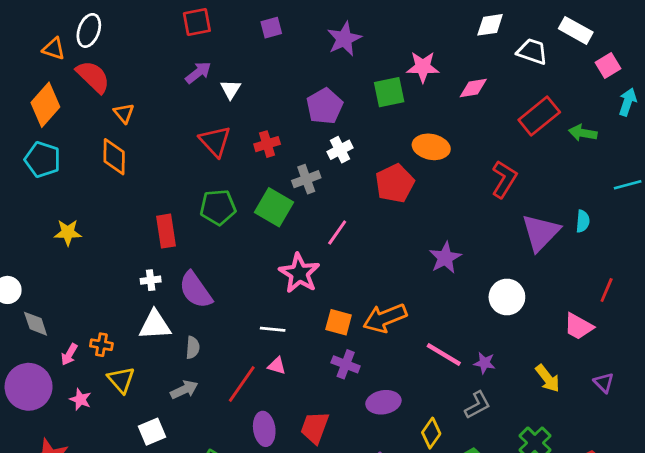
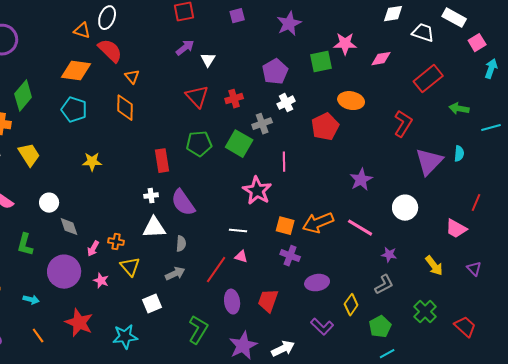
orange diamond: (45, 105) -> (76, 71), turned 56
green arrow: (583, 133) -> (459, 109), moved
pink line: (337, 232) -> (284, 162), turned -36
pink line: (444, 355) -> (360, 228), moved

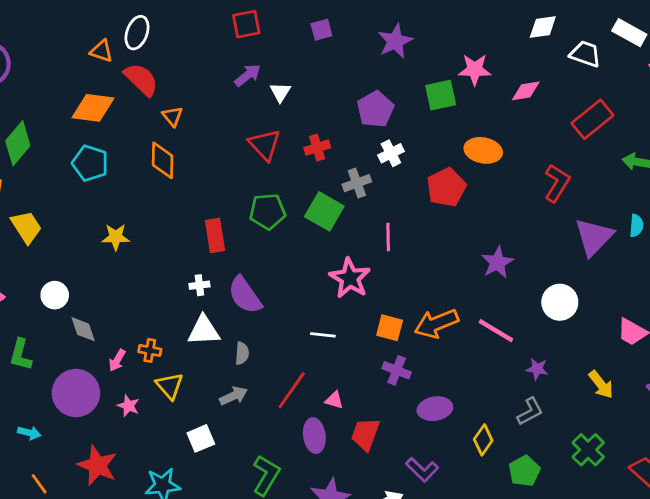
pink triangle: (241, 257) -> (334, 400), moved
purple L-shape: (322, 327) -> (422, 470), moved

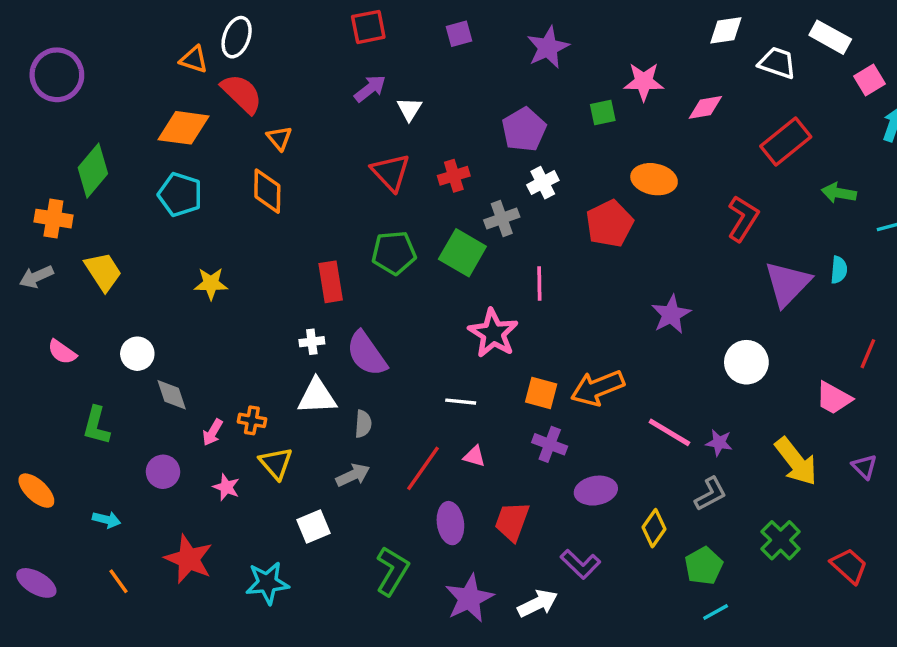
green square: (441, 95) -> (603, 112), size x0.7
pink line: (496, 331) -> (669, 432), moved
yellow arrow: (601, 384) -> (796, 461), size x1.4
purple circle: (76, 393) -> (163, 472), size x0.6
pink triangle: (334, 400) -> (474, 456), moved

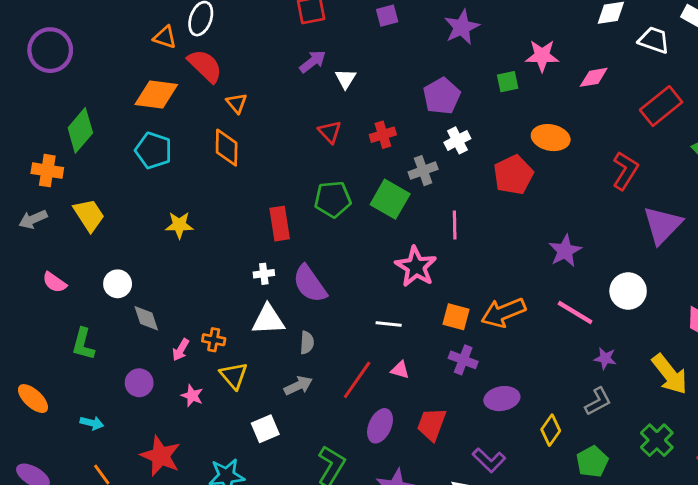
red triangle: (391, 172) -> (330, 132), size x0.7
pink line: (669, 432) -> (575, 313), moved
purple ellipse: (450, 523) -> (380, 426), turned 32

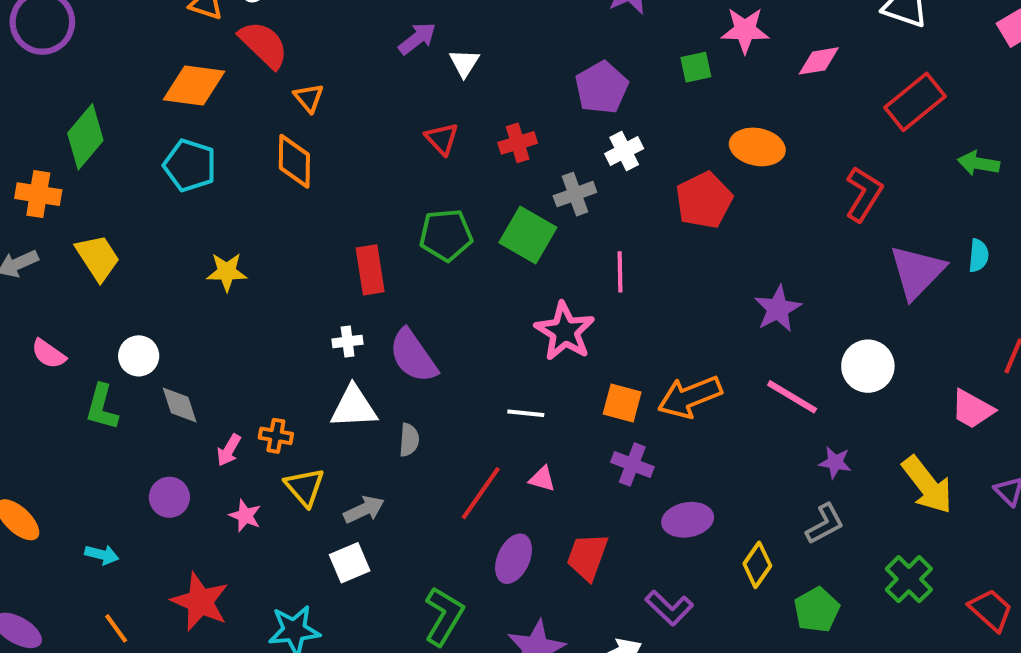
green L-shape: (83, 344) -> (102, 407), moved
gray arrow: (298, 386) -> (364, 510), moved

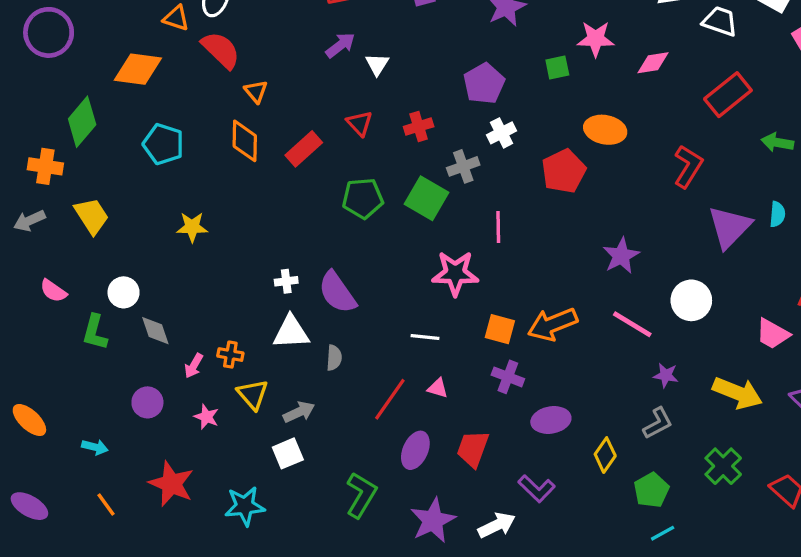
orange diamond: (194, 86) -> (138, 69), moved
red rectangle: (370, 270) -> (304, 149), moved, turned 57
pink star: (565, 331) -> (455, 273), turned -30
yellow arrow: (927, 485) -> (738, 393), turned -30

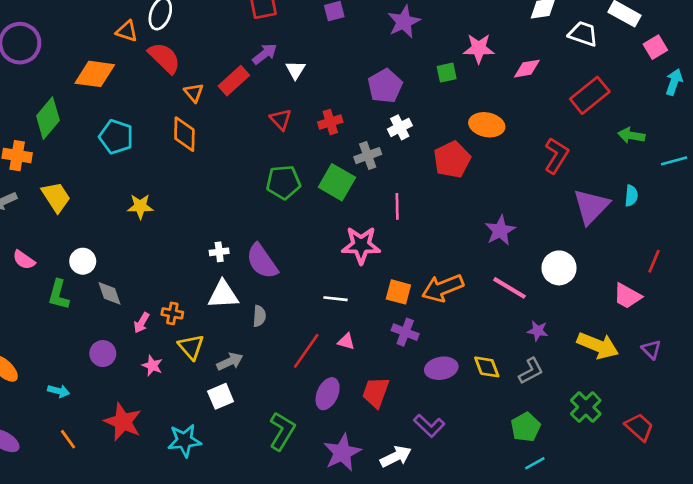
red rectangle: (304, 149) -> (234, 81), moved
yellow diamond: (605, 455) -> (487, 367), moved, turned -56

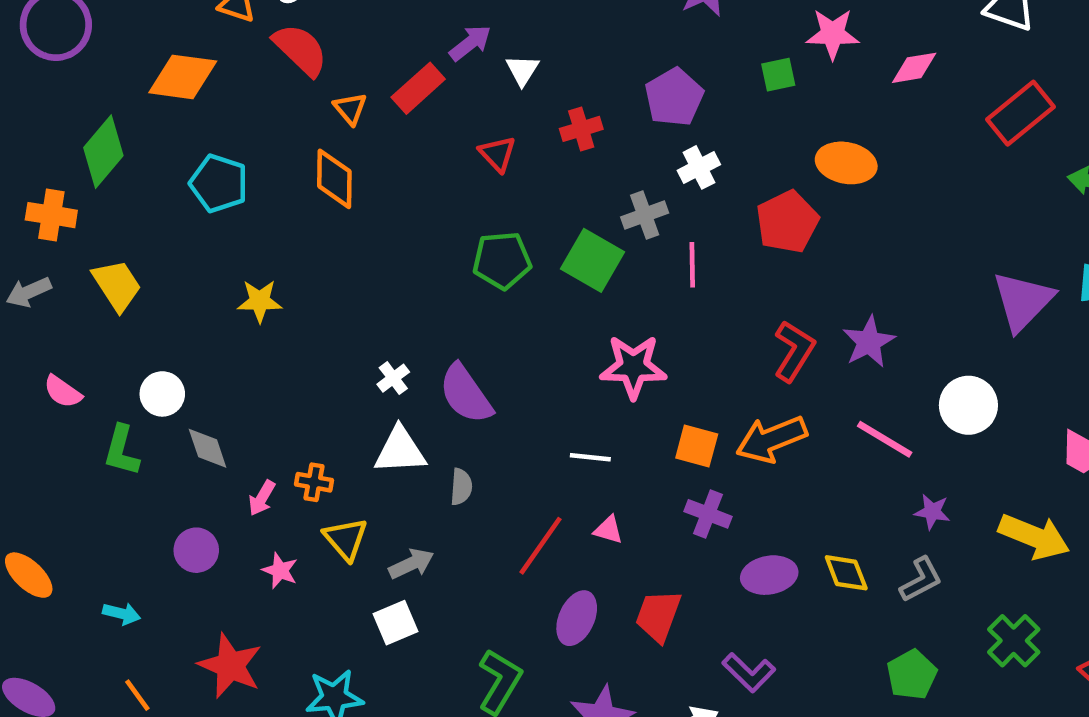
red cross: (330, 122) -> (581, 129), moved
red L-shape: (556, 156) -> (794, 351), moved
pink line: (397, 206) -> (692, 265), moved
white cross: (219, 252) -> (393, 378), turned -30

